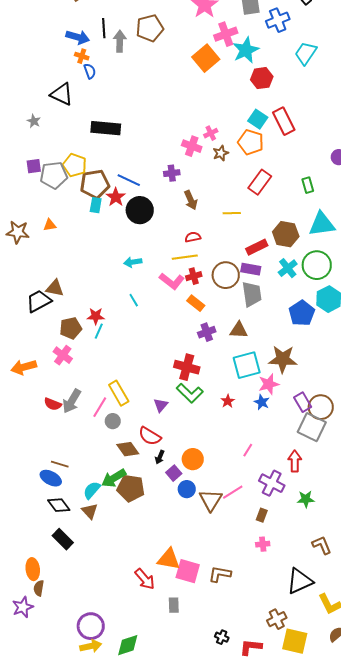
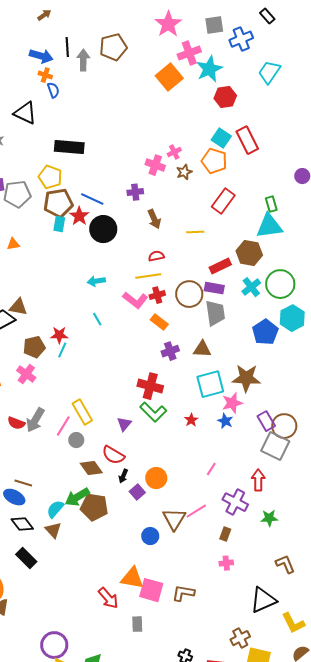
yellow pentagon: (75, 165) -> (50, 177), moved
cyan triangle: (322, 224) -> (269, 226), moved
blue circle: (187, 489) -> (150, 536), moved

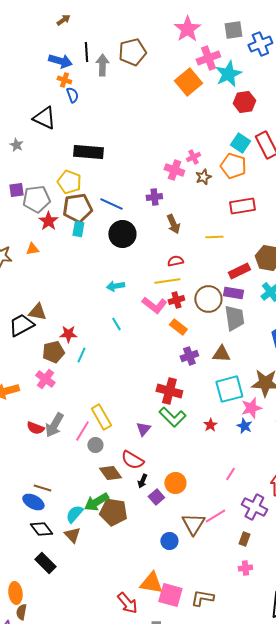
red rectangle: (223, 201) -> (242, 206), turned 45
red star: (79, 216) -> (48, 221), moved
red star: (59, 335) -> (68, 334), moved

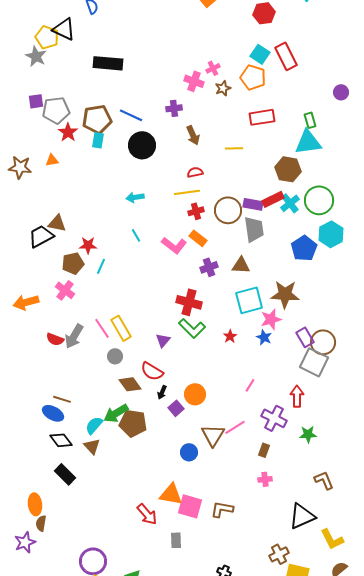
gray star: (16, 145) -> (36, 56), size x1.5
yellow pentagon: (69, 182) -> (47, 37), moved
red rectangle: (239, 271) -> (273, 199), moved
pink L-shape: (154, 305) -> (174, 245), moved
pink line: (82, 431) -> (102, 328), moved, turned -65

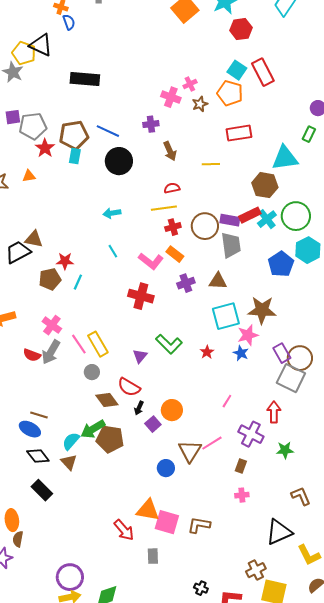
green rectangle: (310, 120) -> (309, 134), moved, turned 42
pink cross: (65, 290) -> (52, 325), moved
red cross: (189, 302) -> (141, 296), moved

